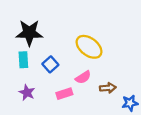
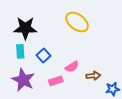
yellow ellipse: (89, 47) -> (77, 22), moved
purple star: (27, 93) -> (23, 80), size x1.6

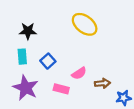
black star: (25, 28) -> (28, 31), size x0.7
pink rectangle: (56, 81) -> (61, 89), turned 32

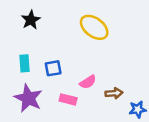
black star: (28, 31) -> (31, 20), moved, turned -30
blue square: (48, 61) -> (53, 68), turned 32

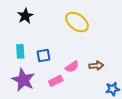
brown arrow: (114, 93) -> (96, 66), moved
pink rectangle: (68, 99) -> (56, 81), turned -40

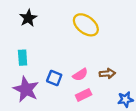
blue square: (44, 55) -> (54, 78), moved, turned 32
pink rectangle: (56, 81) -> (84, 95), moved

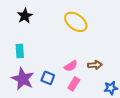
blue square: (54, 78) -> (48, 78), moved
pink rectangle: (84, 95) -> (74, 84), turned -32

